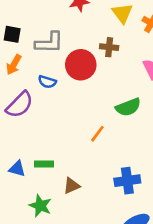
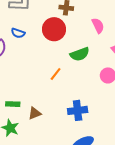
red circle: (81, 65) -> (54, 29), moved
green rectangle: (44, 164) -> (13, 104), moved

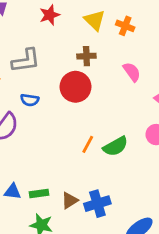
green semicircle: (80, 54) -> (116, 146), moved
blue cross: (78, 110) -> (97, 204), moved

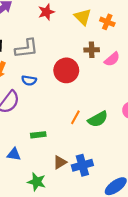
brown cross: (86, 56) -> (92, 50), moved
pink semicircle: (132, 72) -> (112, 59), turned 84
green rectangle: (39, 193) -> (38, 135), moved

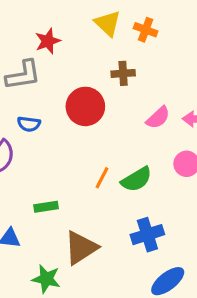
red star: (46, 12) -> (48, 41), moved
pink semicircle: (112, 59) -> (158, 118), moved
brown triangle: (60, 162) -> (81, 248), size x1.6
blue cross: (82, 165) -> (147, 235), moved

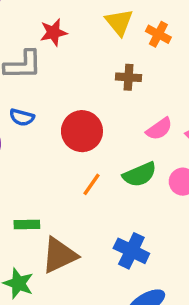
red circle: (85, 106) -> (82, 131), moved
green semicircle: (136, 179) -> (140, 174), moved
green rectangle: (46, 207) -> (27, 225), moved
blue cross: (147, 235) -> (131, 251), turned 36

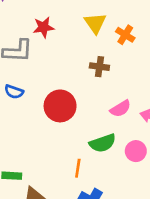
orange line: (92, 184) -> (78, 168), moved, turned -30

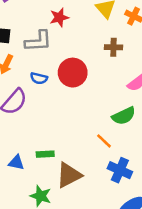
red circle: (60, 106) -> (73, 73), moved
orange line: (78, 168) -> (104, 141), turned -49

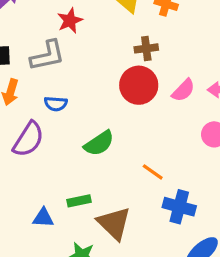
red circle: (73, 73) -> (139, 85), moved
green semicircle: (124, 116) -> (99, 143), moved
brown triangle: (69, 175) -> (114, 223), turned -40

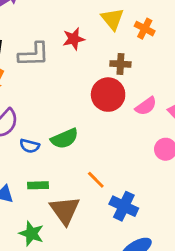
red star: (70, 21) -> (74, 39), moved
blue semicircle: (56, 104) -> (30, 146), moved
orange line: (153, 172) -> (96, 180), moved

